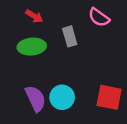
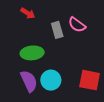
pink semicircle: (99, 17) -> (77, 25), moved
green ellipse: (32, 47) -> (32, 53), moved

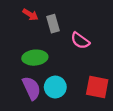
pink semicircle: (77, 25) -> (80, 41), moved
gray rectangle: (57, 30) -> (53, 24), moved

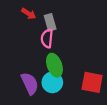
pink semicircle: (80, 41) -> (47, 38), moved, turned 60
green ellipse: (35, 58) -> (54, 65), moved, turned 75

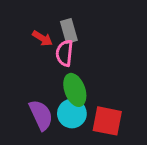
red arrow: (29, 14) -> (42, 38), moved
red square: (92, 82) -> (107, 121), moved

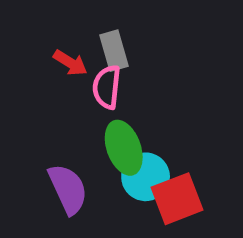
cyan circle: (72, 114) -> (146, 177), moved
red square: (107, 121) -> (177, 199), turned -32

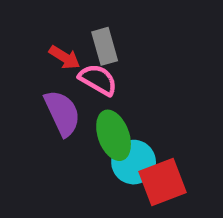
pink semicircle: (107, 87) -> (98, 80), turned 114
purple semicircle: (68, 189) -> (62, 113), moved

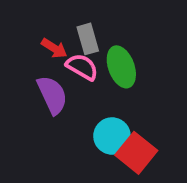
green ellipse: (114, 135) -> (121, 67), moved
red square: (163, 182) -> (136, 153), turned -30

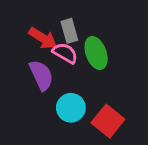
red arrow: (54, 48) -> (43, 38), size x1.4
cyan circle: (112, 136) -> (71, 108), moved

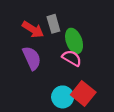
pink semicircle: (65, 53) -> (72, 58), moved
cyan circle: (71, 108) -> (63, 97), moved

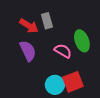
green ellipse: (74, 41) -> (82, 41), moved
red square: (83, 94) -> (73, 82), turned 30

